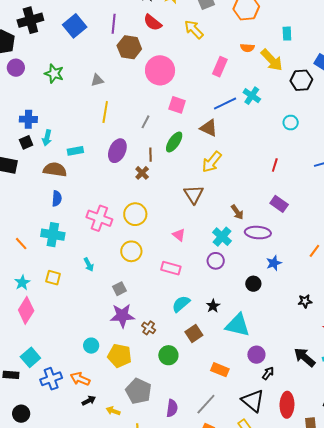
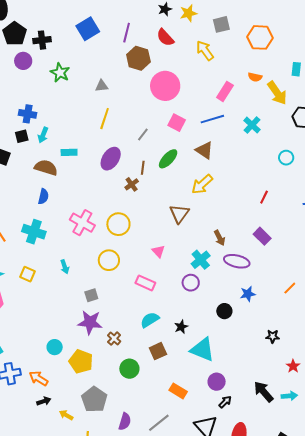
black cross: (30, 20) -> (42, 40), moved, size x0.7
blue line: (225, 103) -> (212, 119), moved

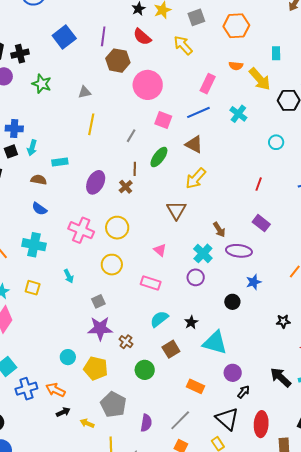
purple ellipse: (111, 159) -> (96, 182), moved
brown semicircle: (46, 168) -> (39, 180), size x0.7
blue semicircle: (43, 196) -> (39, 209), turned 119

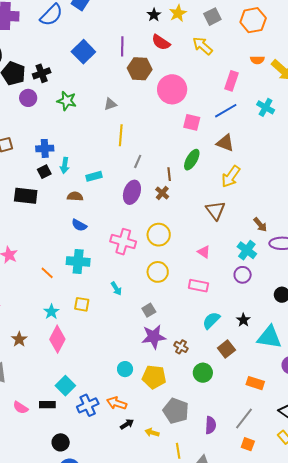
gray line: (131, 136) -> (138, 161), moved

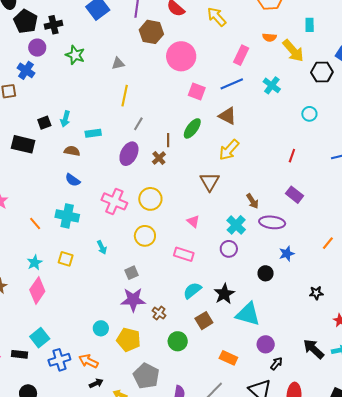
blue cross: (45, 148) -> (26, 70), moved, turned 30
black star: (243, 320) -> (224, 294), size x1.5

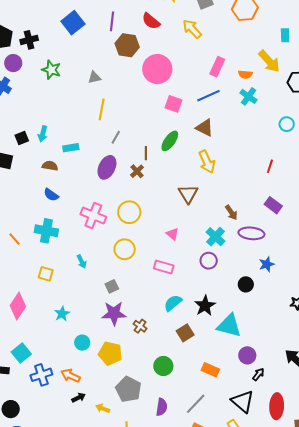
orange semicircle: (269, 37) -> (245, 74), moved
yellow arrow: (229, 150) -> (207, 162), turned -65
cyan star: (35, 263) -> (62, 314), moved
green circle: (178, 341) -> (163, 366), moved

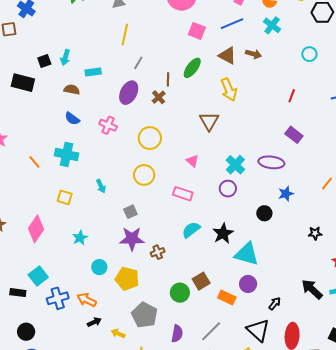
brown arrow: (231, 213) -> (253, 54), moved, turned -42
pink cross: (93, 215) -> (108, 125), moved, size x0.7
brown cross: (140, 326) -> (158, 252), turned 32
brown square: (185, 333) -> (201, 281), moved
purple circle: (247, 355) -> (248, 284), moved

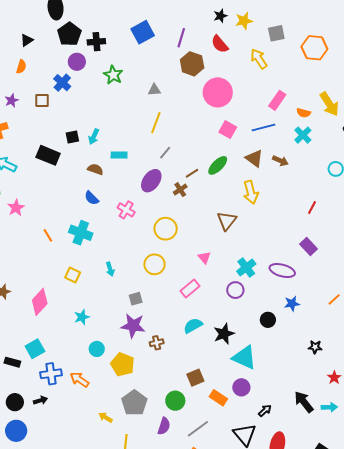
brown line: (168, 79) -> (192, 173), turned 48
pink rectangle: (183, 194) -> (190, 289), turned -66
green circle: (180, 293) -> (175, 401), moved
black arrow: (94, 322) -> (40, 400), moved

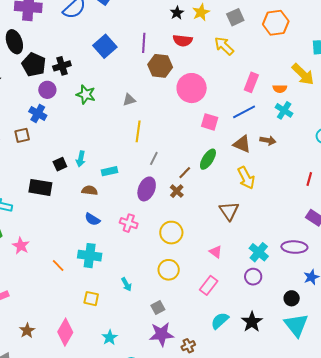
red semicircle: (220, 44) -> (183, 40), turned -30
cyan triangle: (244, 357) -> (296, 325), moved, turned 40

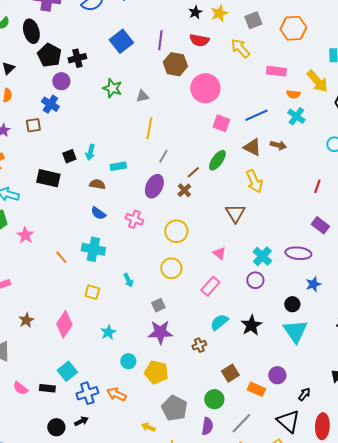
pink rectangle: (251, 82) -> (276, 71), moved, turned 72
green star: (86, 94) -> (112, 88), moved
brown cross: (188, 346) -> (199, 345), moved

